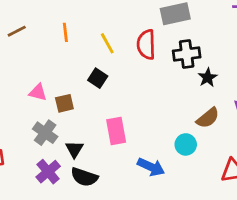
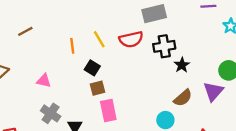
orange line: (65, 32) -> (72, 46), moved
red semicircle: (146, 44) -> (131, 39), turned -100
brown square: (64, 103) -> (97, 88), moved

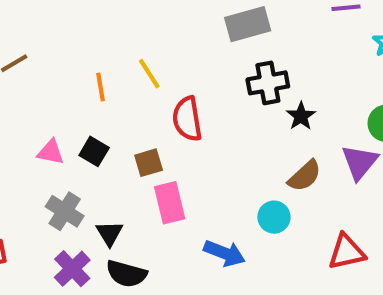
red semicircle: (131, 39) -> (187, 119), moved, turned 95
black square: (92, 68) -> (94, 151), moved

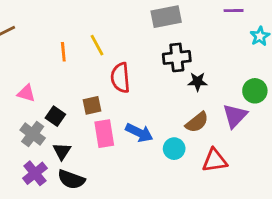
black star: (301, 116) -> (198, 82), turned 30
black square: (94, 151) -> (55, 116), moved
red triangle: (346, 252) -> (215, 160), moved
blue arrow: (224, 253) -> (139, 133), moved

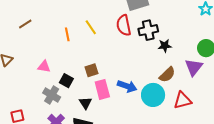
red semicircle: (120, 78) -> (124, 25), moved
cyan circle: (174, 149) -> (153, 95), size x1.5
black triangle: (62, 151) -> (85, 103), moved

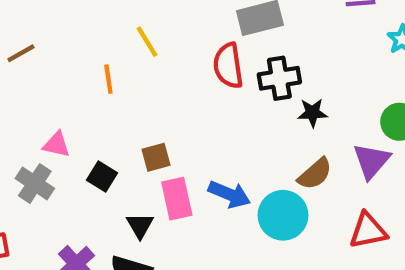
yellow line: (91, 27) -> (147, 42), moved
gray cross: (52, 95) -> (35, 183), moved
red triangle: (183, 100) -> (368, 231), moved

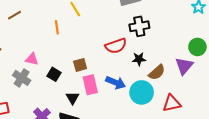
red semicircle: (228, 66) -> (116, 46), moved, turned -100
black star: (312, 113) -> (139, 59), moved
red triangle: (368, 231) -> (172, 103), moved

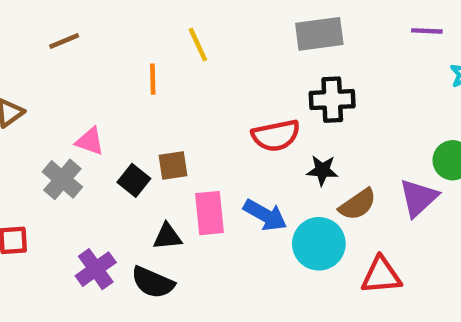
brown square: (80, 65) -> (173, 166), moved
black triangle: (73, 98) -> (167, 237), turned 48

